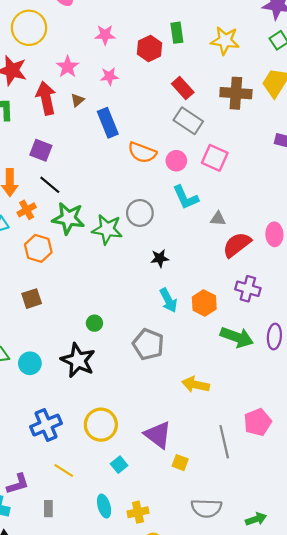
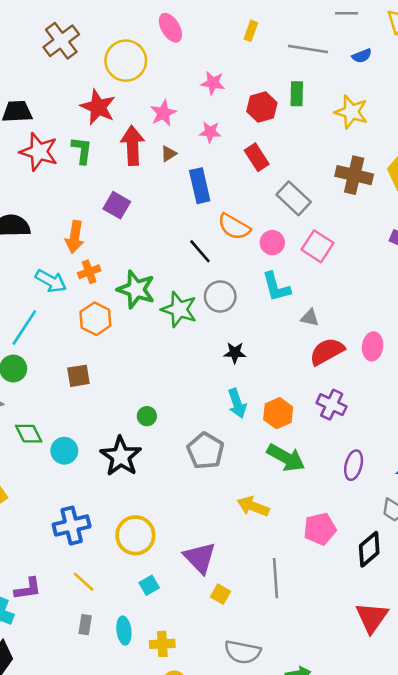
red rectangle: (183, 88) -> (257, 157), moved
black line: (50, 185) -> (200, 251), moved
green arrow: (237, 337) -> (286, 458), moved
pink pentagon: (258, 422) -> (320, 529), moved
gray rectangle: (48, 509) -> (85, 625), moved

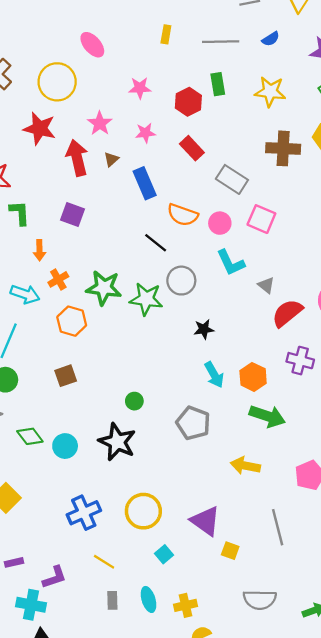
green L-shape: (82, 150) -> (20, 213), moved
orange arrow: (75, 237) -> (39, 250), size x0.7
gray triangle: (310, 318) -> (266, 285), turned 36

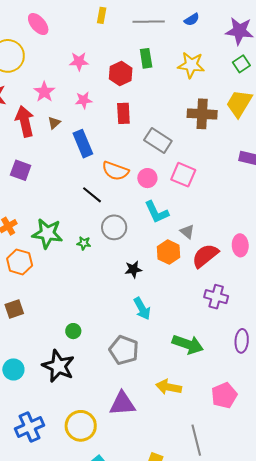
red rectangle: (192, 148) -> (123, 113), turned 40
green star: (146, 299) -> (84, 243), size x0.5
orange hexagon: (253, 377) -> (168, 252), moved
purple triangle: (205, 521) -> (122, 404), moved, turned -40

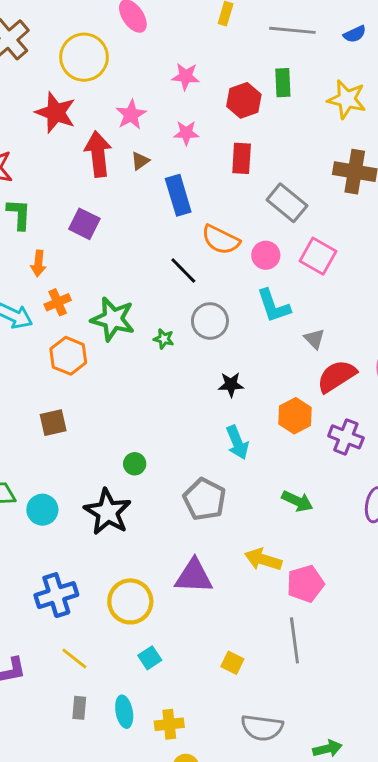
orange hexagon: (168, 252) -> (295, 416), moved
green arrow: (188, 344) -> (297, 501), size x0.7
pink pentagon: (224, 395) -> (305, 584), moved

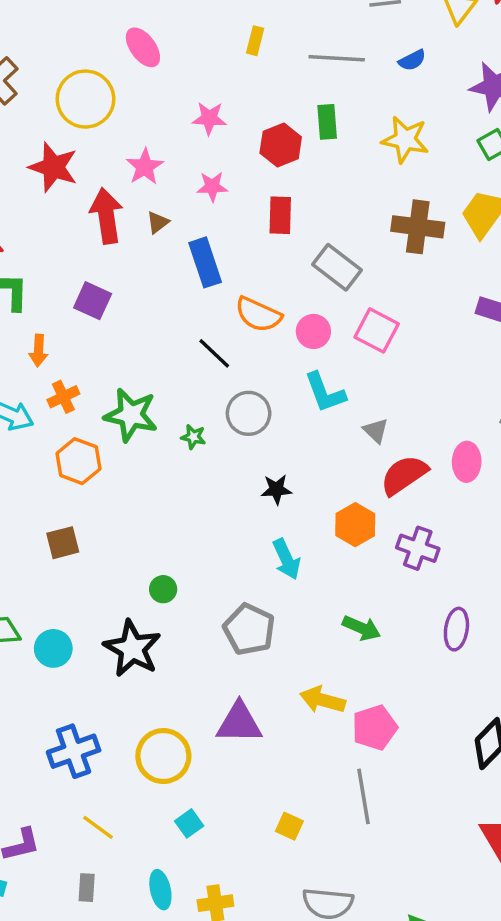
gray rectangle: (79, 708) -> (87, 888), moved

